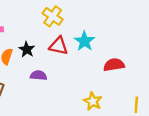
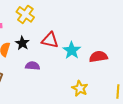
yellow cross: (53, 16) -> (25, 14), moved
cyan star: (84, 41) -> (72, 50), moved

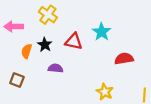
cyan star: (72, 50) -> (102, 32), moved

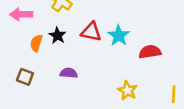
cyan star: (102, 32) -> (119, 36), moved
purple semicircle: (55, 68) -> (69, 73), moved

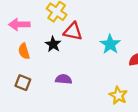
red triangle: (91, 32) -> (73, 31), moved
orange semicircle: (36, 43) -> (24, 51), moved, turned -35

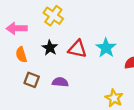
red triangle: (73, 31) -> (77, 49), moved
brown square: (23, 83) -> (32, 80), moved

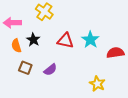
black star: (50, 48) -> (33, 40), moved
purple semicircle: (60, 82) -> (50, 70), turned 136

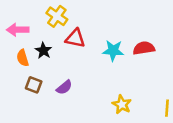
cyan star: (90, 40) -> (113, 51), turned -30
red triangle: (65, 41) -> (75, 38), moved
red semicircle: (115, 53) -> (144, 48), moved

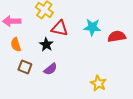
black star: (43, 51) -> (46, 45), moved
cyan star: (113, 51) -> (92, 27), moved

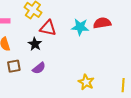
red semicircle: (117, 36) -> (102, 23), moved
brown square: (25, 67) -> (14, 66), turned -32

